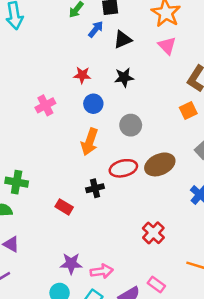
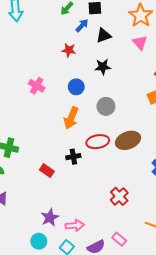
red star: (82, 75) -> (69, 50), moved
pink cross: (45, 105) -> (37, 86), turned -35
purple star: (71, 263) -> (50, 218), turned -30

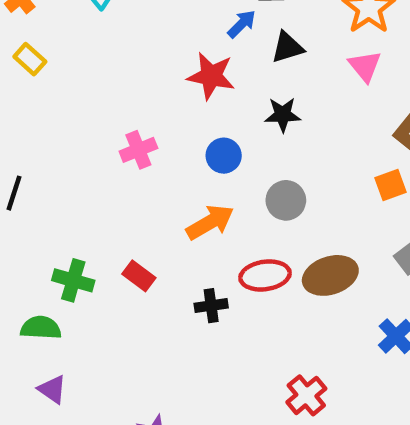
red star: (69, 50) -> (211, 76), size x1.5
pink cross: (37, 86) -> (138, 150), turned 35
orange arrow: (71, 118) -> (210, 222), turned -145
red rectangle: (47, 171) -> (139, 276), moved

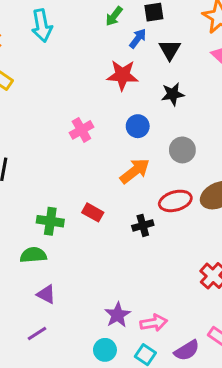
black triangle: (287, 47) -> (170, 50), turned -35

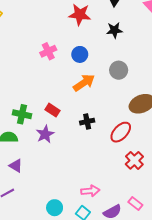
blue circle: (138, 126) -> (80, 54), moved
red ellipse: (175, 201) -> (121, 132), moved, turned -35
purple star: (118, 315) -> (45, 134), moved

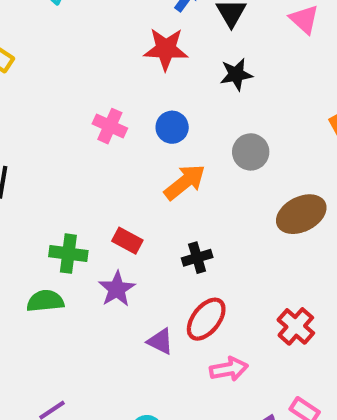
pink cross: (48, 51) -> (110, 126), turned -35
red ellipse: (121, 132) -> (206, 319), moved
purple triangle: (16, 166) -> (160, 341), moved
pink arrow: (90, 191) -> (229, 369), moved

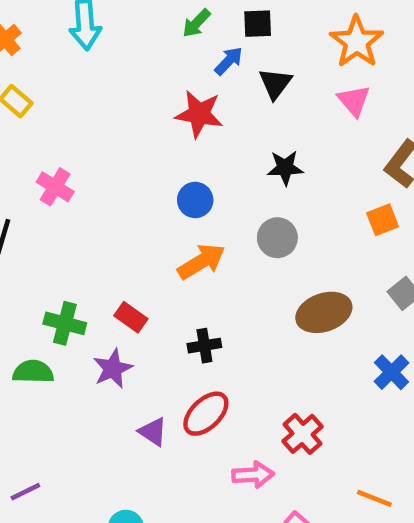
black star: (236, 74) -> (285, 168), moved
pink cross: (110, 126) -> (55, 187), moved
pink arrow: (229, 369) -> (253, 475), moved

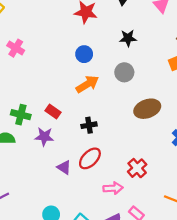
purple star: (113, 369) -> (44, 137), turned 30

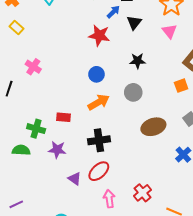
red rectangle: (53, 112) -> (64, 117), moved, turned -32
black cross: (89, 125) -> (99, 140), size x1.5
red cross: (137, 168) -> (143, 193), moved
pink arrow: (113, 188) -> (109, 199), moved, turned -96

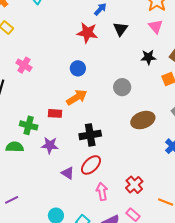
black triangle: (134, 23) -> (120, 29), moved
black star: (138, 61) -> (148, 57), moved
blue circle: (96, 74) -> (78, 68), moved
orange arrow: (99, 102) -> (77, 97), moved

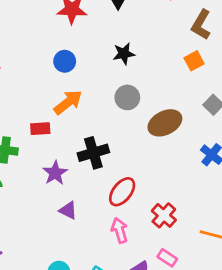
black star: (148, 57) -> (124, 54), moved
gray circle: (122, 87) -> (127, 97), moved
purple star: (50, 145) -> (55, 173), moved, turned -30
red ellipse: (91, 165) -> (122, 192), moved

